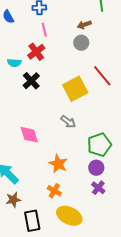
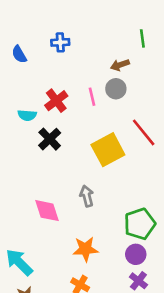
pink line: (44, 30) -> (92, 97), moved
gray arrow: (68, 122) -> (87, 196), moved, turned -140
orange star: (58, 164) -> (85, 249), turned -30

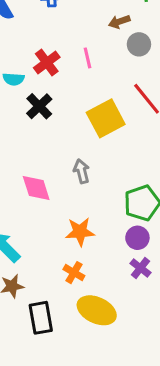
gray circle: (116, 89) -> (139, 44), moved

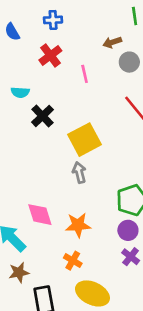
red cross: (47, 62) -> (50, 55), moved
yellow square: (106, 118) -> (85, 140), moved
pink diamond: (36, 188) -> (40, 215), moved

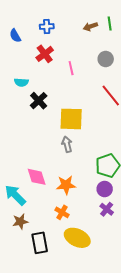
brown arrow: (112, 42) -> (90, 26), moved
yellow square: (85, 140) -> (71, 119), turned 30

